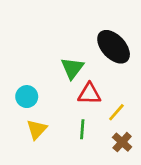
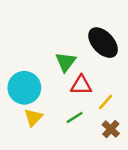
cyan circle: (27, 97) -> (24, 88), size x1.6
green line: (82, 129) -> (75, 117), turned 54

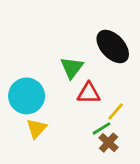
green line: (75, 117) -> (101, 128), moved
brown cross: (111, 129) -> (108, 143), moved

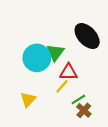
cyan circle: (27, 96) -> (37, 58), moved
yellow line: (116, 111) -> (62, 86), moved

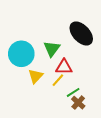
cyan circle: (37, 58) -> (21, 54), moved
yellow triangle: (28, 99) -> (36, 76), moved

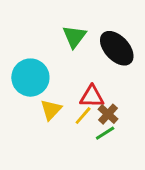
green triangle: (52, 49) -> (74, 37), moved
brown cross: (78, 103) -> (108, 114), moved

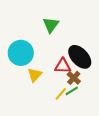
black ellipse: (117, 48) -> (80, 57), moved
yellow line: (83, 116) -> (61, 94), moved

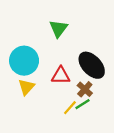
red triangle: (63, 66) -> (61, 76), moved
yellow triangle: (35, 75) -> (26, 87), moved

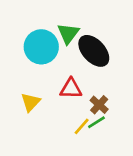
cyan circle: (24, 61) -> (41, 47), moved
black ellipse: (92, 65) -> (94, 51), moved

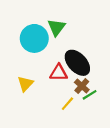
black ellipse: (94, 51) -> (77, 63), moved
green line: (96, 122) -> (90, 95), moved

